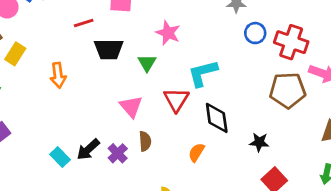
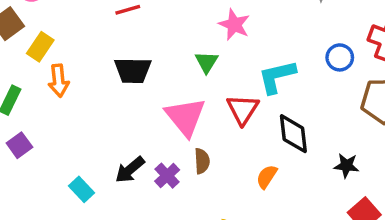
blue circle: (255, 33) -> (340, 57), moved
black trapezoid: (109, 49) -> (133, 70), moved
orange arrow: (58, 75) -> (59, 81), moved
pink triangle: (131, 107) -> (185, 117), size x1.4
cyan rectangle: (60, 157) -> (81, 189), moved

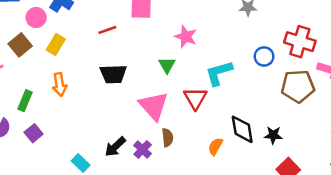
yellow rectangle: (40, 47) -> (56, 45), moved
black diamond: (293, 134) -> (242, 129), moved

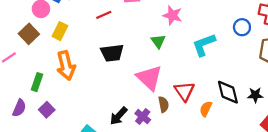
orange arrow: (60, 84) -> (66, 66), size x1.4
red triangle: (195, 98) -> (184, 91), moved

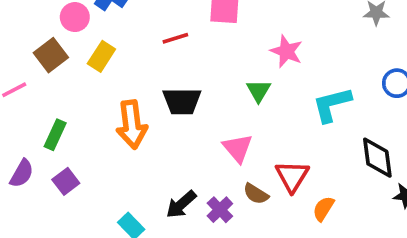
orange arrow: (66, 66) -> (132, 124), moved
pink triangle: (149, 78) -> (238, 148), size x0.7
black diamond: (228, 92) -> (377, 158), moved
brown semicircle: (164, 104) -> (256, 194), turned 126

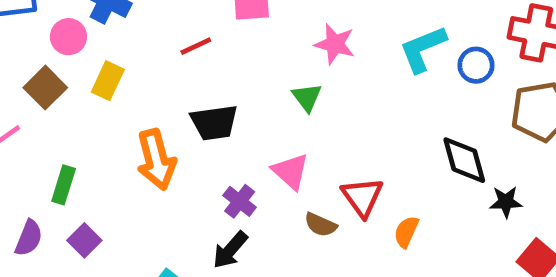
cyan L-shape: (332, 104) -> (423, 49), moved
purple cross: (220, 210) -> (240, 201), moved

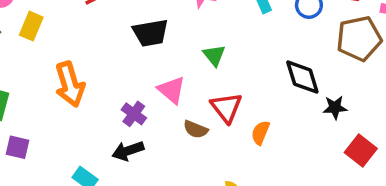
green triangle: (307, 97) -> (214, 55), moved
black trapezoid: (214, 123) -> (151, 33), moved
purple square: (84, 240) -> (18, 147), turned -30
black arrow: (230, 250) -> (128, 151), turned 32

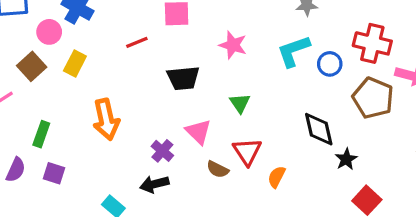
brown pentagon: (359, 38) -> (373, 98), turned 30
black star: (335, 108) -> (346, 159), turned -30

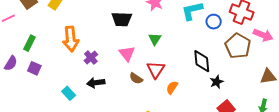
purple cross: (162, 151) -> (91, 58), moved

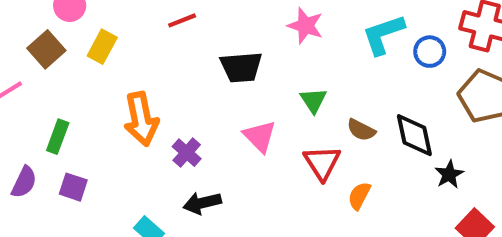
brown semicircle: (136, 78) -> (361, 130), moved

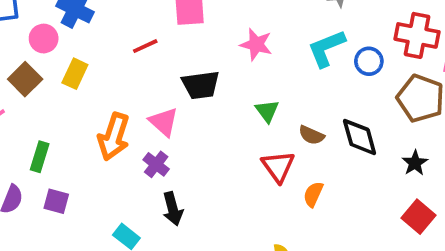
orange arrow: (141, 119) -> (114, 137), turned 33
pink triangle: (260, 136) -> (164, 122), moved
black star: (449, 174) -> (415, 163), moved
black arrow: (202, 203) -> (173, 209), turned -88

